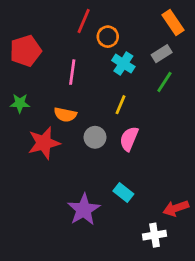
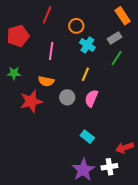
red line: (84, 21) -> (47, 15), moved
purple star: (84, 210) -> (83, 170), moved

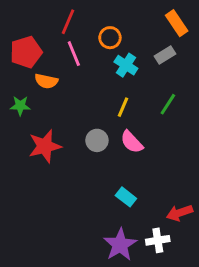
pink line: (51, 51) -> (74, 54), moved, turned -30
green line: (117, 58) -> (168, 104), moved
orange semicircle: (46, 81) -> (46, 81), moved
pink semicircle: (91, 98) -> (132, 142), turned -66

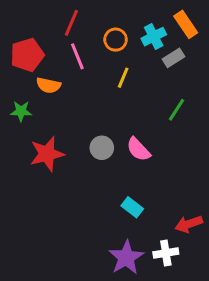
cyan cross: (126, 65) -> (154, 37), moved, turned 30
yellow line: (123, 107) -> (123, 78), moved

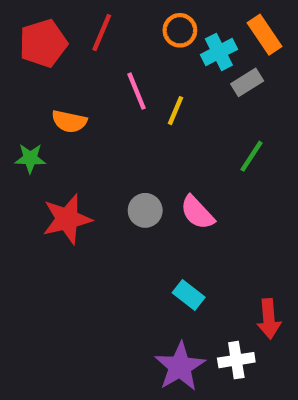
orange circle: (116, 40) -> (180, 30), moved
red pentagon: (27, 55) -> (43, 43), moved
pink line: (77, 56) -> (137, 91), moved
red arrow: (189, 224) -> (269, 319), turned -76

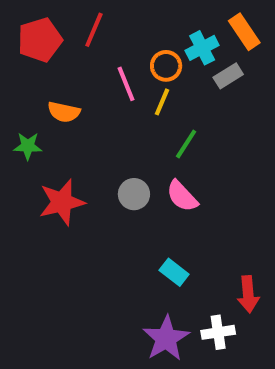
orange circle: (180, 30) -> (166, 66), moved
green line: (251, 156) -> (186, 144), moved

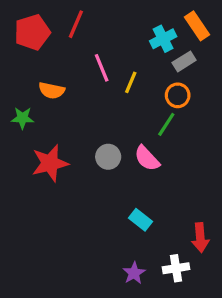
orange circle: (166, 66) -> (178, 95), moved
green line: (186, 144) -> (166, 124), moved
purple star: (166, 338) -> (134, 273), size x0.6

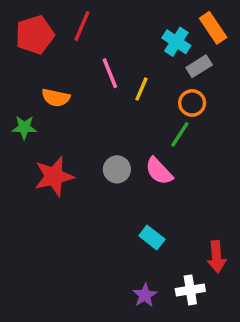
cyan cross: (163, 39) -> (176, 42), turned -30

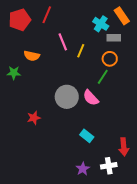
gray rectangle: (199, 66) -> (114, 38), turned 32
gray circle: (117, 169) -> (67, 97), size x1.5
red star: (54, 176) -> (34, 118), moved, size x0.6

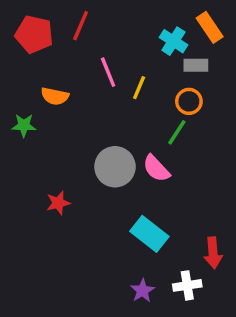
red pentagon: (20, 20) -> (34, 34), turned 30
cyan rectangle: (87, 136) -> (149, 234), size x1.5

